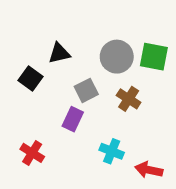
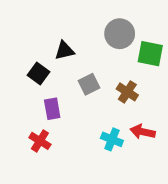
gray circle: (117, 57) -> (120, 34), moved
purple rectangle: (73, 119) -> (52, 109), moved, turned -35
red arrow: (149, 170) -> (143, 132), moved

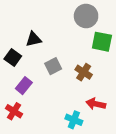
gray circle: (120, 34) -> (86, 16), moved
purple rectangle: (52, 109) -> (24, 86), turned 49
cyan cross: (112, 139) -> (74, 120), moved

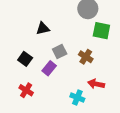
black square: (13, 58) -> (25, 59), moved
purple rectangle: (24, 86) -> (49, 68), moved

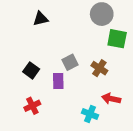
black triangle: (43, 29) -> (41, 19), moved
purple rectangle: (49, 68) -> (58, 81), turned -40
red cross: (26, 90) -> (32, 106), turned 32

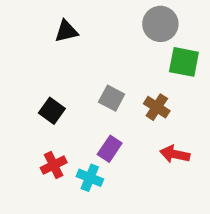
gray square: (70, 62) -> (112, 98), turned -35
purple rectangle: (58, 81) -> (110, 149), moved, turned 35
cyan cross: (90, 114) -> (90, 178), moved

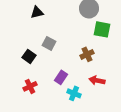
gray square: (112, 98) -> (49, 43), moved
brown cross: (157, 107) -> (87, 54), turned 32
cyan cross: (90, 178) -> (74, 93), moved

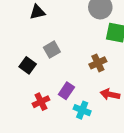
gray square: (49, 43) -> (52, 50), turned 32
red cross: (30, 86) -> (41, 102), moved

